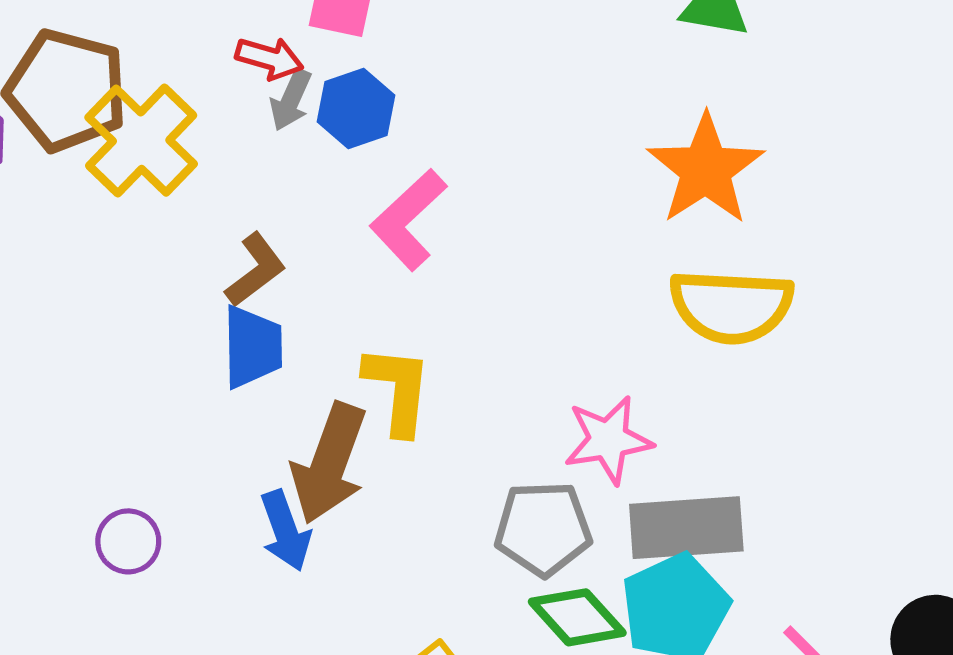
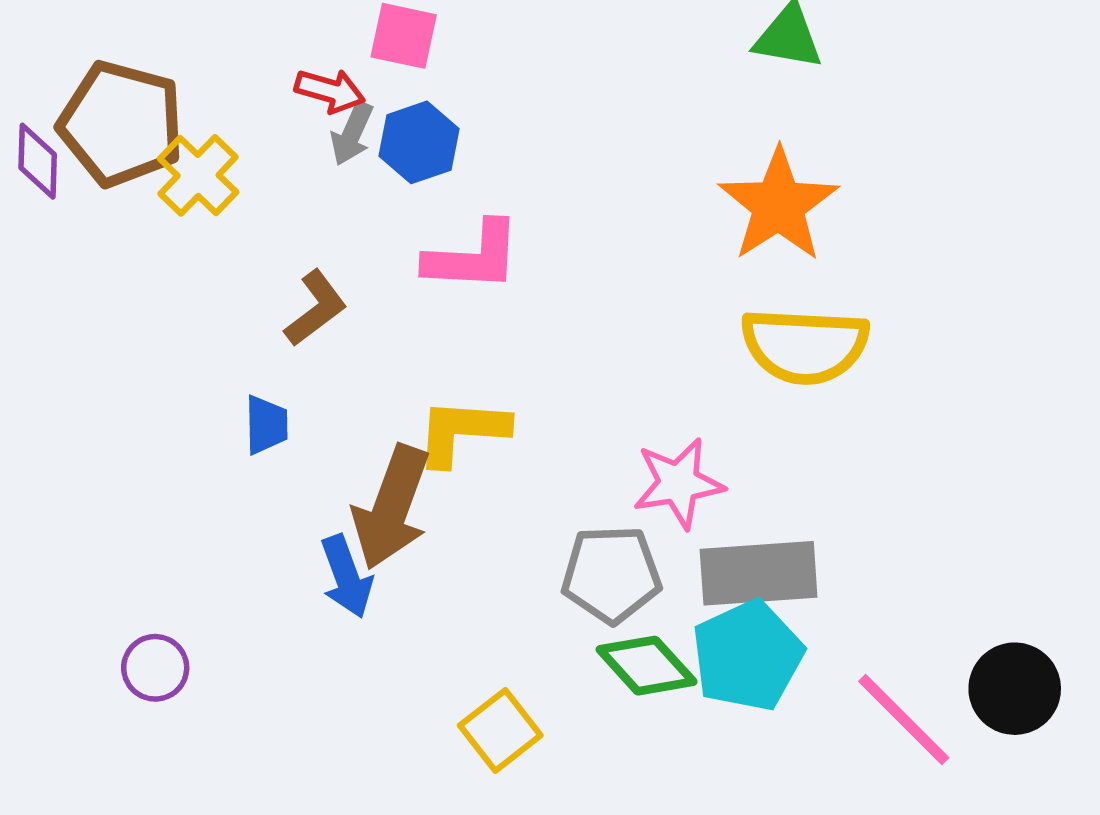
yellow cross: (141, 141) -> (198, 175), size x0.7
pink L-shape: (408, 220) -> (473, 257), turned -134
blue trapezoid: (252, 347) -> (266, 425), moved, size x0.7
yellow L-shape: (398, 390) -> (462, 431), turned -92
purple circle: (128, 541) -> (155, 668), moved

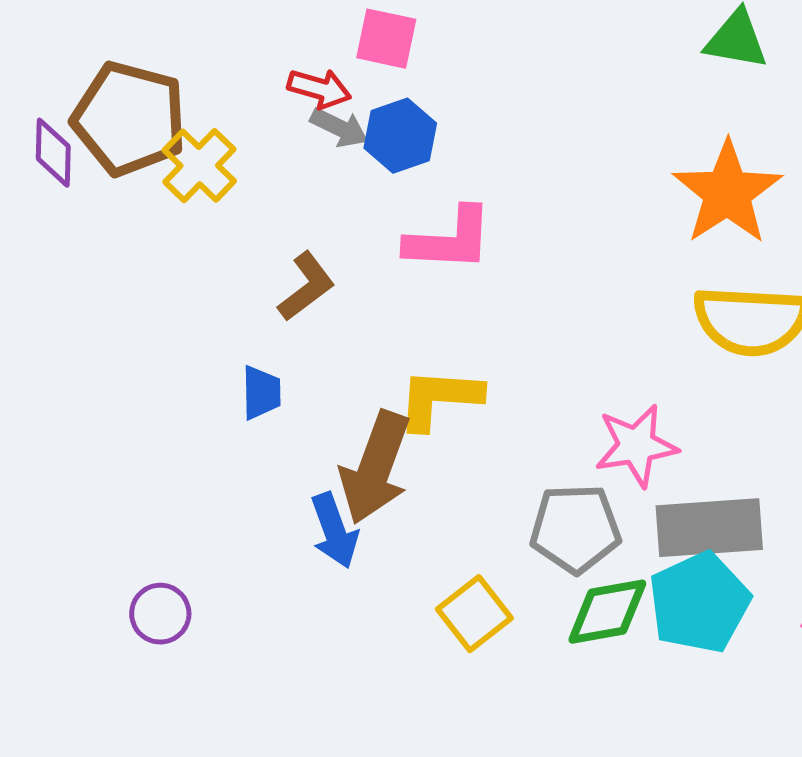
gray arrow: (352, 134) -> (339, 128), turned -88
green diamond: (647, 666) -> (607, 612), turned -58
yellow square: (500, 730) -> (474, 614), moved

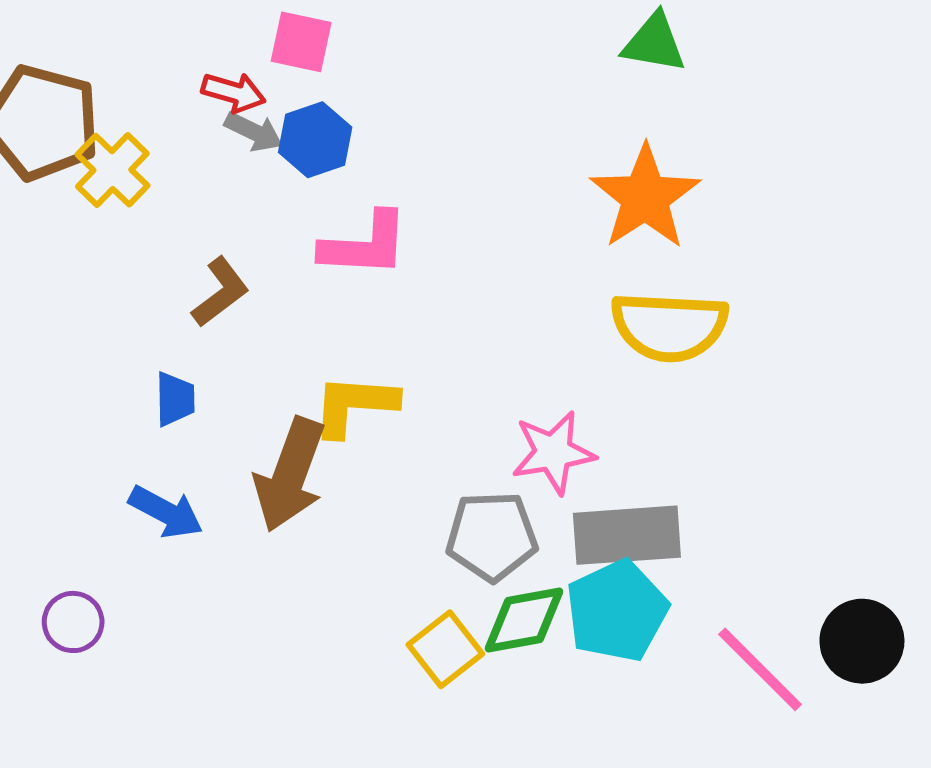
blue arrow: (334, 531) -> (166, 512), moved, turned -42
yellow square: (474, 614) -> (445, 649), moved

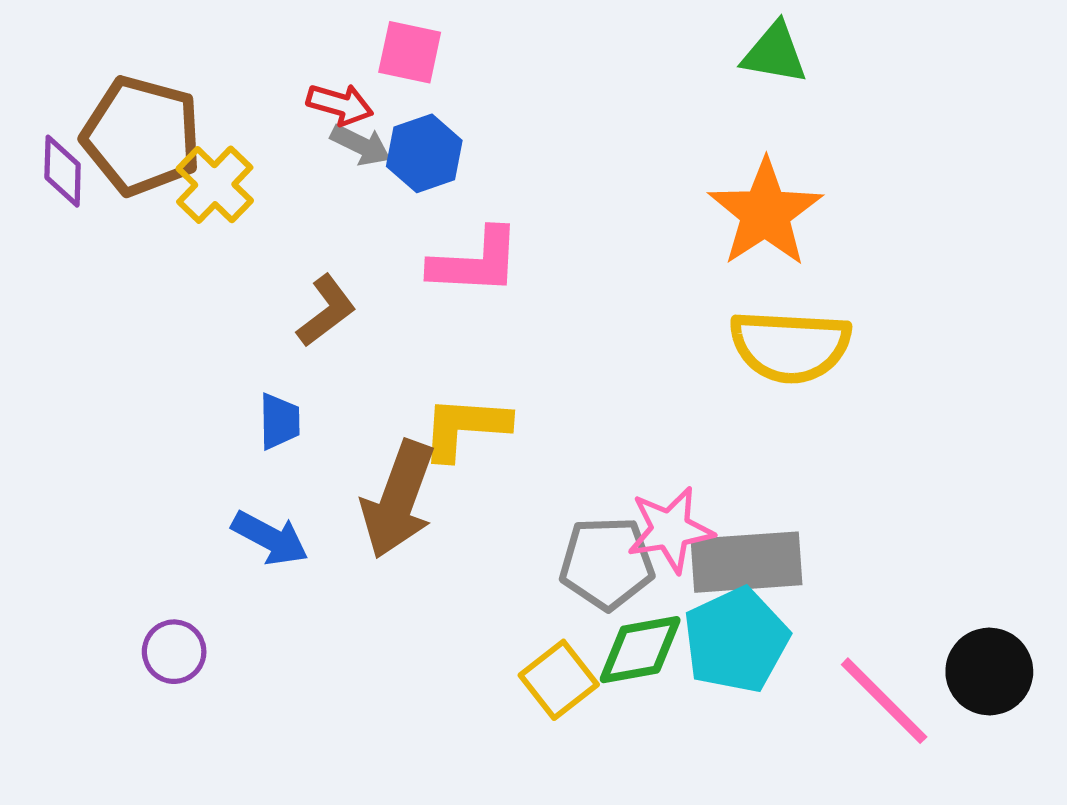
pink star: (553, 453) -> (670, 530), moved

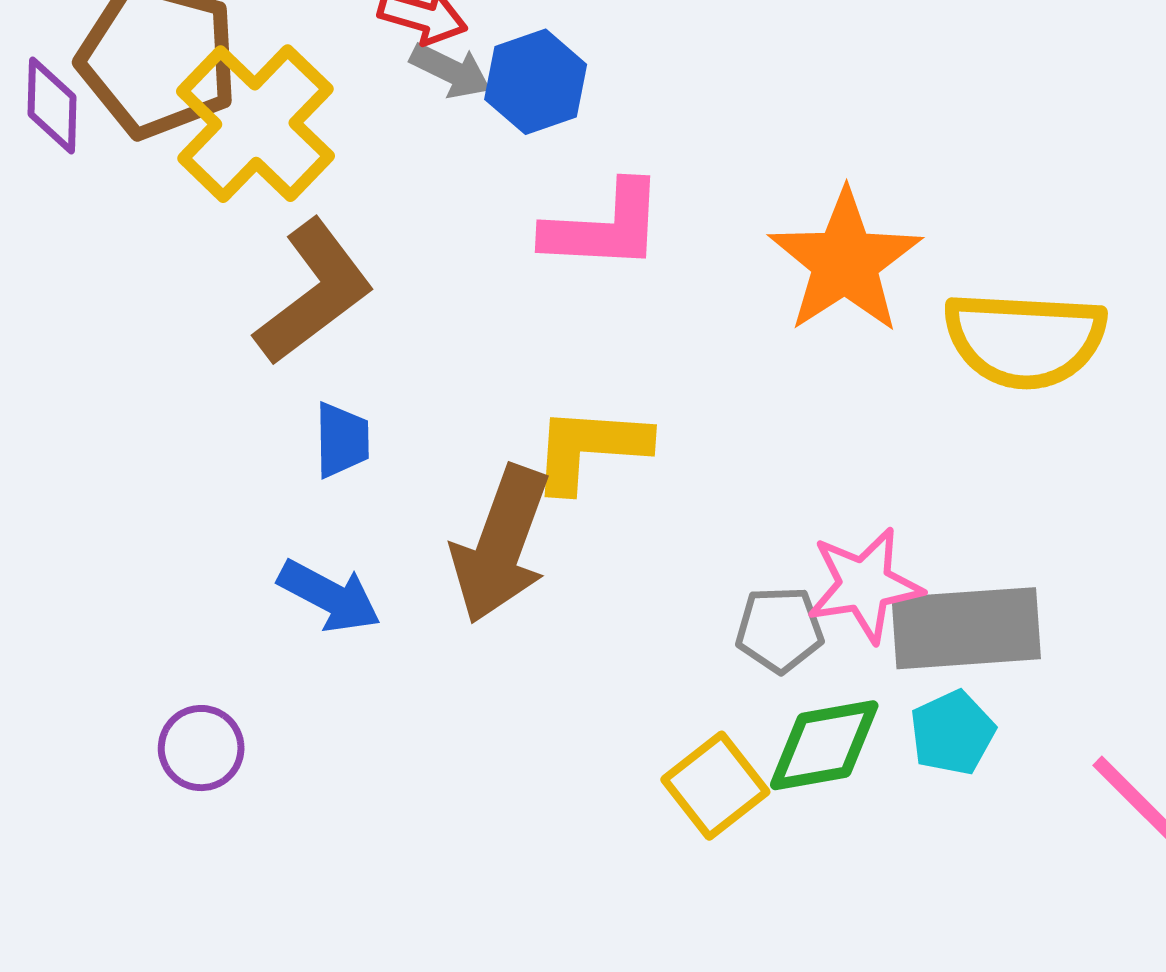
yellow cross: (215, 185) -> (255, 124), size x1.5
orange star: (765, 213) -> (845, 262), moved
brown L-shape: (326, 311) -> (314, 292), moved, size x1.5
gray pentagon: (607, 563) -> (780, 630), size x0.7
cyan pentagon: (736, 640) -> (952, 733), size x0.6

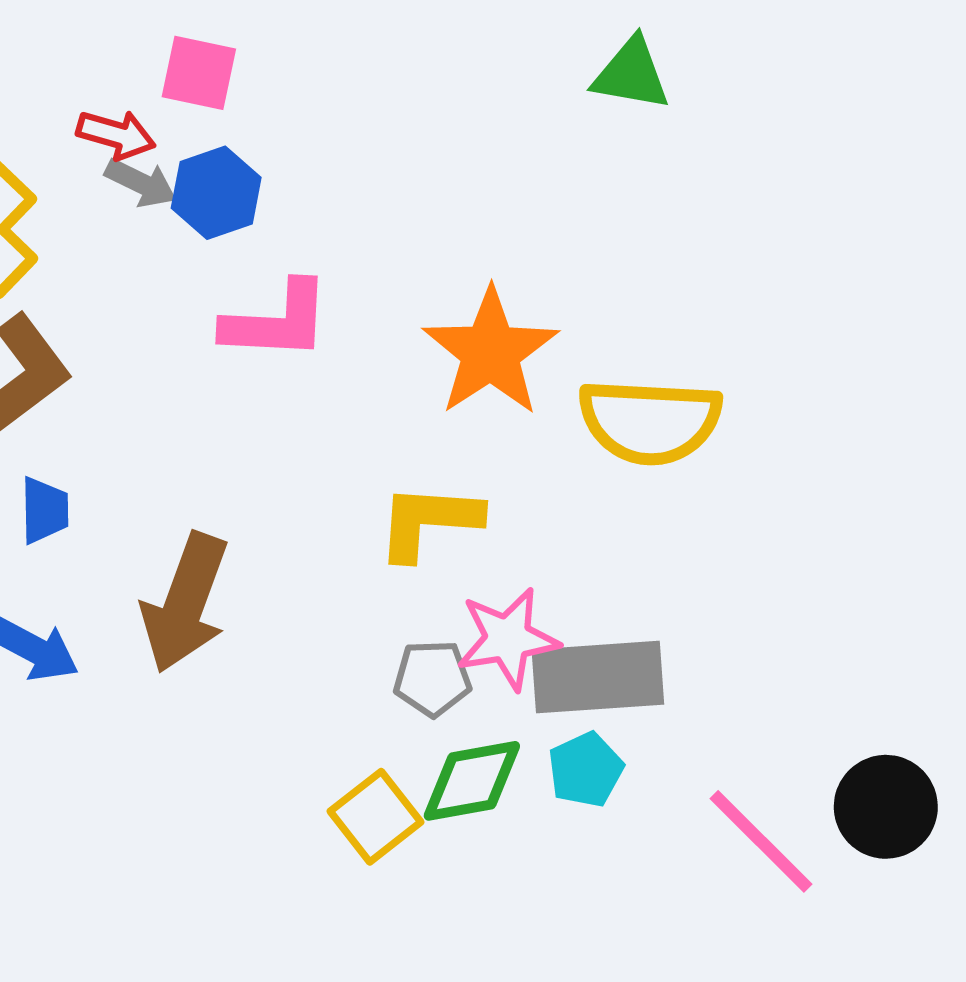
yellow L-shape: (590, 448) -> (429, 521), moved

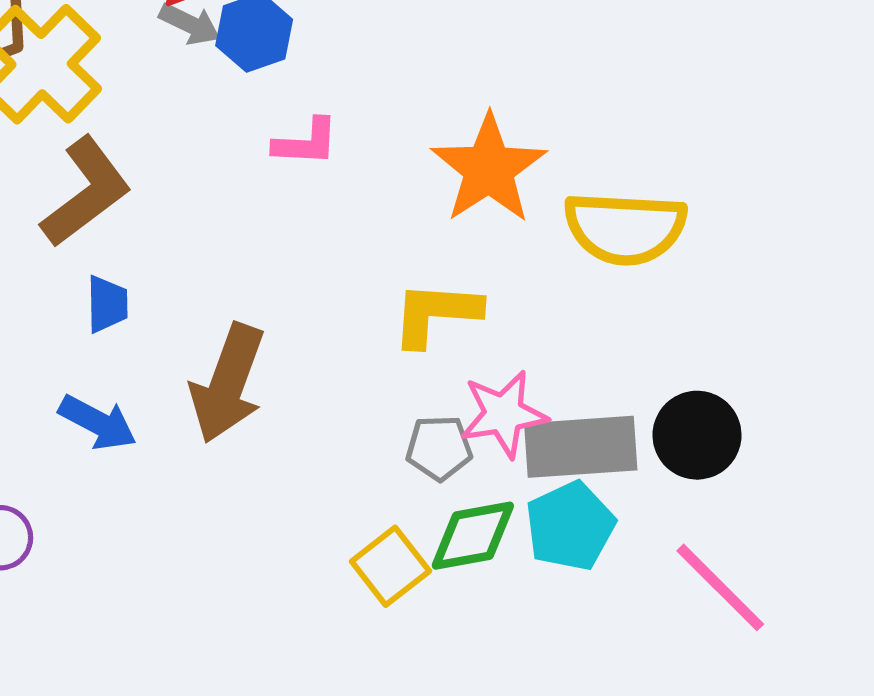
pink L-shape: (277, 321) -> (306, 142), size x0.7
cyan pentagon: (586, 770) -> (570, 526), size x1.4
black circle: (886, 807) -> (697, 435), moved

